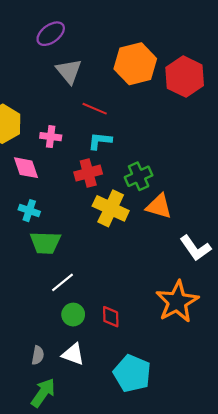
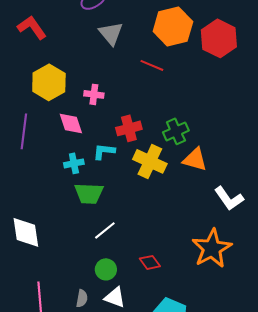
red line: (95, 109) -> (152, 65), moved
cyan L-shape: (100, 141) -> (104, 151), moved
cyan cross: (29, 211) -> (74, 163), turned -30
green circle: (73, 315) -> (106, 269), moved
red diamond: (111, 317) -> (150, 262), turned -35

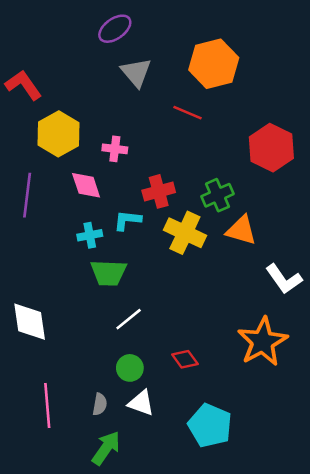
red L-shape: (32, 27) -> (23, 85), moved
red hexagon: (219, 38) -> (271, 148), moved

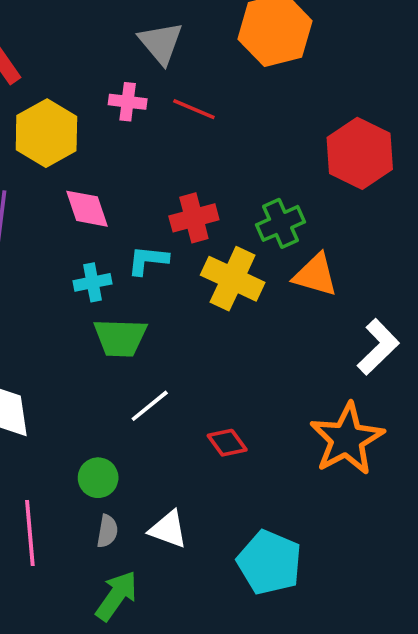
red line: (187, 113) -> (194, 109), moved
pink cross: (115, 149) -> (128, 102), moved
white L-shape: (284, 279) -> (378, 347), turned -99
red diamond: (185, 359) -> (227, 443), moved
green circle: (130, 368) -> (98, 478), moved

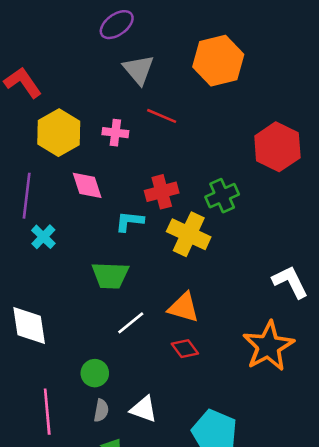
pink cross: (128, 102) -> (115, 133), moved
orange triangle: (316, 275) -> (184, 308), moved
cyan cross: (93, 282) -> (43, 237), moved, turned -35
white L-shape: (378, 347) -> (290, 282), turned -72

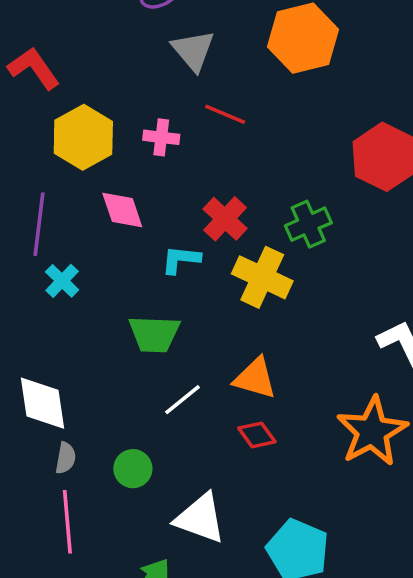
red cross: (162, 192) -> (225, 219), turned -32
white triangle: (144, 409) -> (200, 518), size x1.4
gray semicircle: (101, 410) -> (66, 458), moved

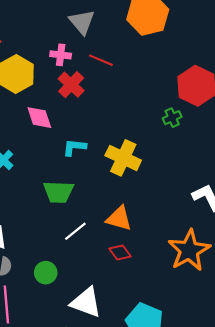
pink cross: (161, 137) -> (61, 55), moved
red cross: (225, 219) -> (71, 85), moved
green cross: (308, 224) -> (172, 118), moved, size x0.7

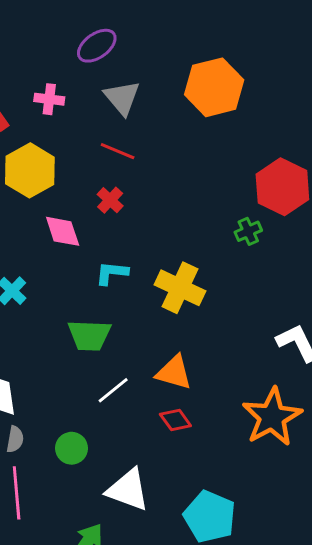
pink cross: (61, 55) -> (49, 99), moved
red line: (101, 60) -> (118, 151), moved
red cross: (71, 85) -> (110, 200), moved, size x0.7

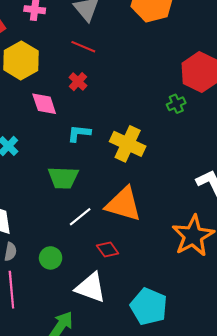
orange triangle: (174, 372) -> (123, 204), size x1.4
red diamond: (175, 420) -> (108, 249), moved

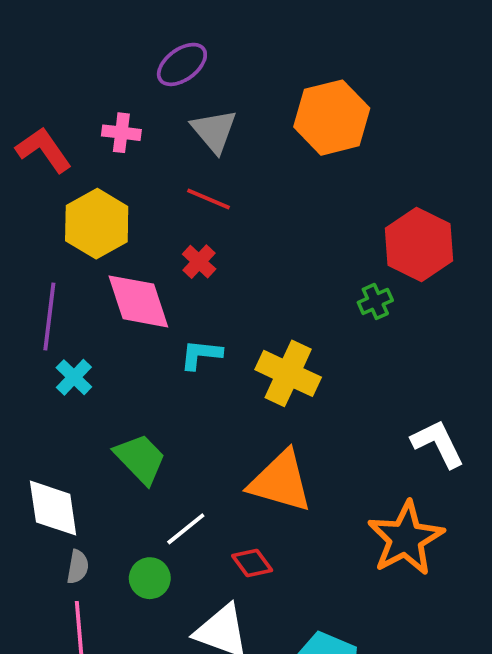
pink diamond: (44, 104) -> (138, 301), size x1.4
green trapezoid: (63, 178) -> (140, 459), moved, turned -136
white line: (80, 217) -> (186, 529), moved

